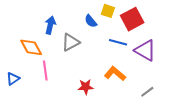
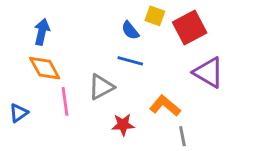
blue arrow: (50, 25) -> (42, 32), moved
gray triangle: (71, 42) -> (101, 87), moved
blue line: (118, 42) -> (130, 61), moved
gray line: (147, 92) -> (182, 136), moved, turned -64

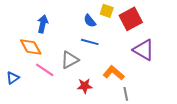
blue arrow: (42, 32) -> (43, 24), moved
pink line: (65, 101) -> (45, 70), turned -48

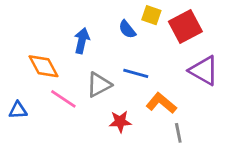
blue arrow: (43, 24) -> (82, 41), moved
blue line: (90, 42) -> (136, 73), moved
blue triangle: (13, 78) -> (18, 110), turned 32

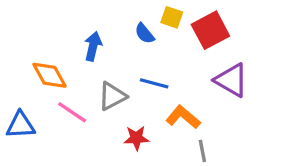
blue triangle: (18, 110) -> (21, 125), size x1.4

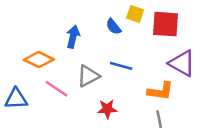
red square: (210, 30) -> (165, 24), turned 32
orange diamond: (49, 75) -> (39, 60), turned -36
orange L-shape: (183, 117) -> (160, 91), moved, turned 148

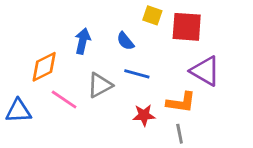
blue semicircle: (114, 27) -> (125, 41), moved
orange diamond: (39, 60) -> (44, 67), turned -52
red star: (107, 109) -> (144, 115), moved

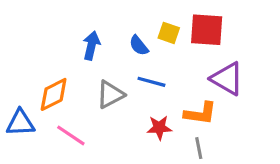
yellow square: (152, 15) -> (169, 33), moved
orange diamond: (44, 67) -> (54, 94), moved
pink line: (64, 100) -> (71, 135), moved

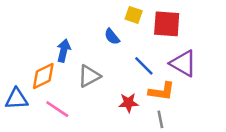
yellow square: (169, 33) -> (134, 15), moved
blue arrow: (91, 46) -> (64, 51), moved
blue line: (151, 82) -> (144, 66), moved, turned 30

